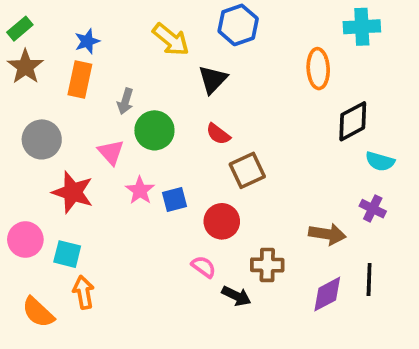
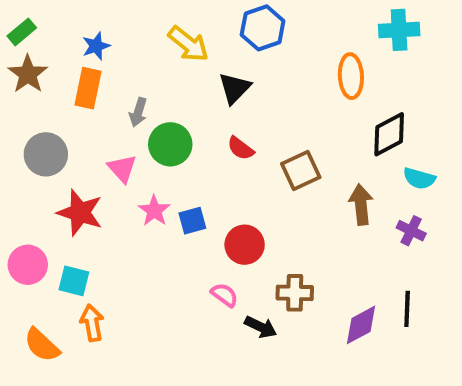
brown square: (247, 170) -> (301, 170), moved
brown arrow: (327, 234) -> (361, 205), moved, turned -105

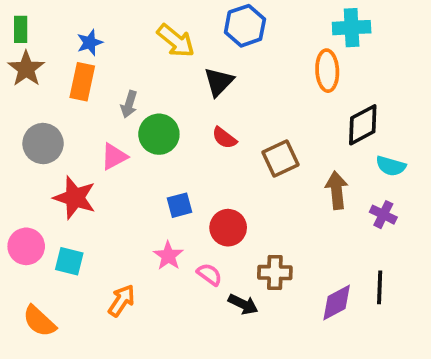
cyan cross: (399, 30) -> (352, 28), moved
green rectangle: (22, 32) -> (21, 29), turned -50
pink triangle: (122, 168) -> (114, 157), turned 44
pink star: (154, 211) -> (168, 256), moved
orange arrow: (92, 323) -> (122, 301), moved, turned 44

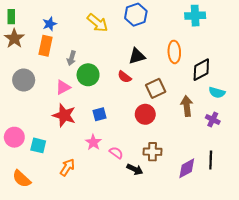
orange ellipse: (327, 71) -> (174, 52), moved
black triangle: (219, 82) -> (137, 56), moved, turned 30
red star: (75, 198) -> (64, 115), moved
red circle: (228, 228) -> (145, 114), moved

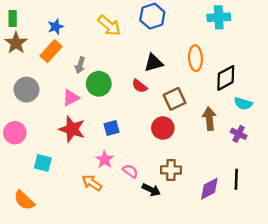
orange rectangle: (45, 46) -> (51, 51), turned 30
pink circle: (14, 137) -> (15, 133), moved
orange arrow: (67, 167) -> (92, 183), moved, turned -90

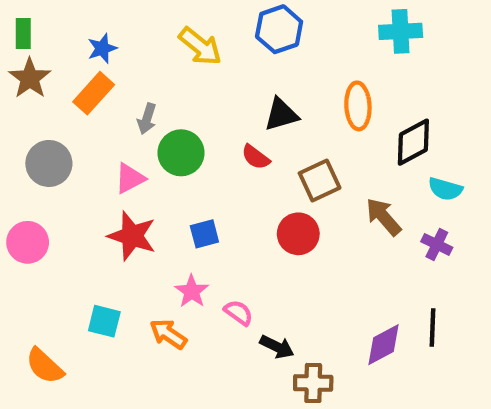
brown arrow: (209, 119) -> (383, 217), turned -35
cyan square: (43, 163) -> (104, 321), moved
brown cross: (171, 170) -> (313, 383), moved

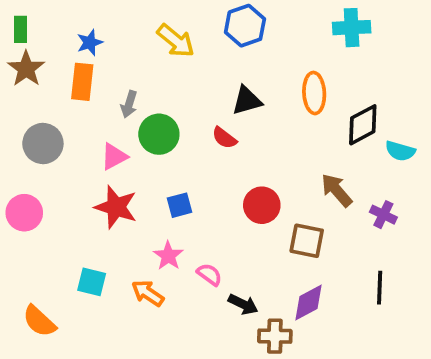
orange rectangle: (94, 93) -> (82, 82), turned -36
brown square: (320, 181) -> (307, 241), moved, turned 36
cyan semicircle: (445, 189) -> (400, 151), moved
purple diamond: (383, 345) -> (309, 302), moved

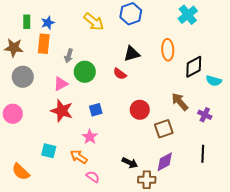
cyan cross: (352, 28) -> (188, 15), turned -36
green rectangle: (21, 29) -> (27, 22), moved
brown star: (26, 69) -> (14, 48), moved, turned -30
brown square: (307, 241) -> (164, 129), turned -30
pink semicircle: (209, 274) -> (93, 177), moved

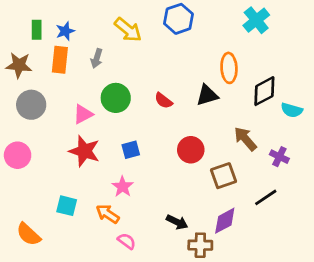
black triangle: (132, 54) -> (207, 95), moved
gray arrow: (69, 56) -> (97, 58), moved
black line: (203, 154) -> (266, 197), moved, turned 54

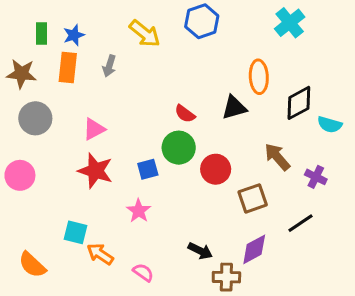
green circle: (116, 98) -> (179, 148), moved
orange arrow: (108, 214) -> (100, 254), moved

